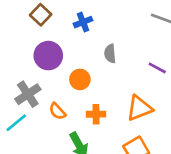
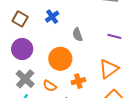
purple circle: (48, 56) -> (22, 49), moved
orange circle: (80, 79) -> (60, 59), size x1.5

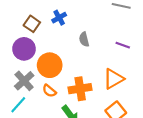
brown square: (20, 19) -> (32, 24), moved
orange circle: (60, 59) -> (50, 65), moved
orange cross: (78, 81) -> (80, 89), size x1.5

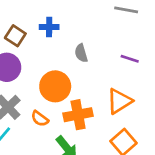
blue cross: (59, 18) -> (49, 27), turned 32
orange circle: (50, 65) -> (55, 86), moved

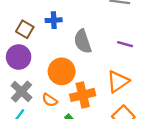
gray semicircle: (81, 53) -> (83, 41), size x1.5

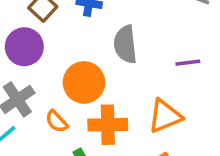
purple line: (125, 44) -> (188, 63), turned -35

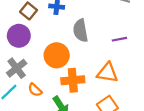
orange triangle: (165, 116) -> (107, 73), turned 35
orange semicircle: (57, 121) -> (35, 90), moved

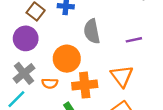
orange triangle: (107, 73) -> (122, 76), turned 45
orange semicircle: (35, 90) -> (50, 83), moved, turned -40

